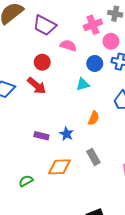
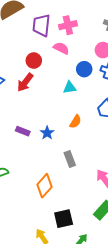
purple trapezoid: (45, 25) -> (41, 25), turned 60
pink cross: (93, 25) -> (68, 25), moved
red arrow: (37, 86) -> (25, 82), turned 78
orange diamond: (60, 167) -> (44, 186), moved, turned -55

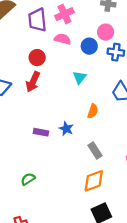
blue circle: (84, 69) -> (89, 46), moved
cyan triangle: (70, 88) -> (80, 77), turned -32
orange diamond: (44, 186) -> (94, 181), moved, turned 40

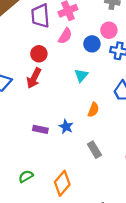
pink semicircle: (63, 39) -> (65, 36), turned 105
orange diamond: (94, 181) -> (62, 183), moved, turned -30

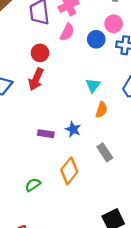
cyan triangle: (81, 75) -> (93, 85), moved
orange diamond: (62, 183) -> (69, 171), moved

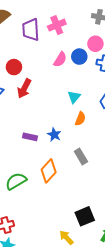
pink semicircle: (67, 32) -> (60, 59), moved
red circle: (40, 53) -> (14, 67), moved
green semicircle: (33, 185) -> (16, 181), size x1.5

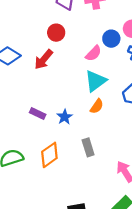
pink semicircle: (60, 59) -> (93, 53), moved
red circle: (14, 67) -> (56, 33), moved
cyan triangle: (74, 97) -> (96, 81), size x1.5

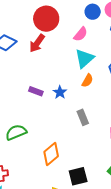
red circle: (56, 33) -> (46, 19), size x1.6
blue circle: (111, 39) -> (93, 12), moved
orange diamond: (49, 155) -> (51, 154), moved

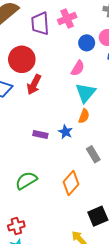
red circle: (46, 19) -> (22, 59), moved
orange semicircle: (87, 81) -> (84, 116), moved
orange diamond: (51, 154) -> (71, 183), moved

